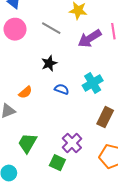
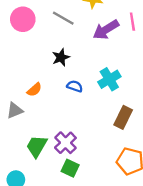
purple cross: (72, 143) -> (65, 143), moved

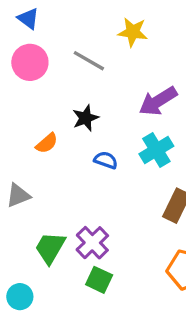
purple arrow: (106, 30) -> (158, 101), moved
orange semicircle: (34, 90) -> (47, 143), moved

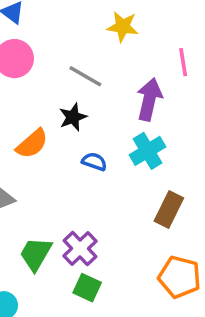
gray line: (89, 61) -> (85, 76), moved
purple arrow: (158, 101) -> (149, 99), turned 135
orange semicircle: (47, 143) -> (32, 144), size x1.4

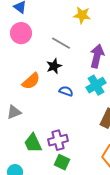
purple cross: (80, 249) -> (58, 140), turned 30
green trapezoid: (36, 254) -> (33, 143), turned -55

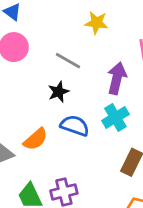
orange semicircle: (31, 81) -> (35, 139), moved
blue semicircle: (66, 91) -> (75, 126), size x1.5

